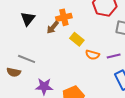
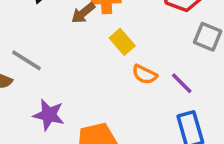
purple line: (114, 56) -> (182, 83), turned 48

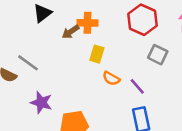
yellow rectangle: (122, 42) -> (97, 54), turned 54

